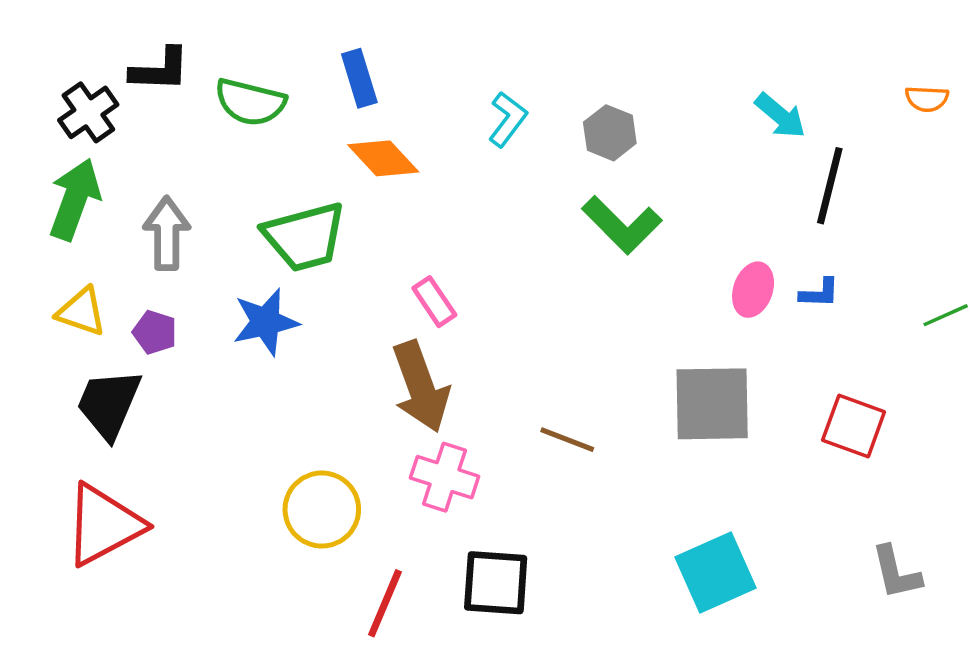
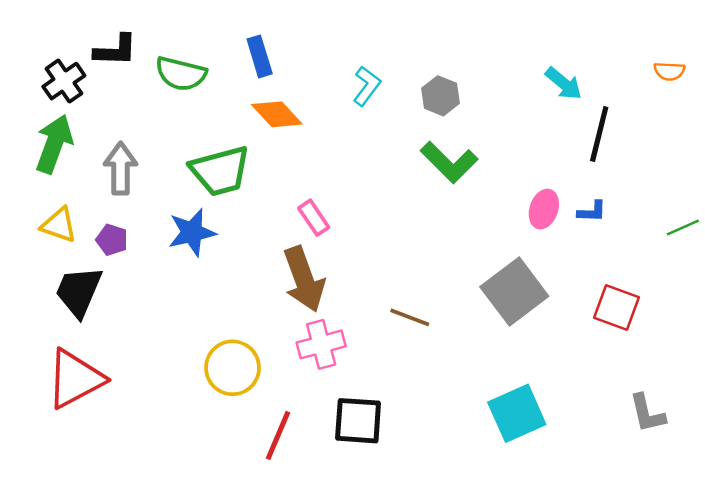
gray square: (712, 404) -> (514, 291), turned -36
pink cross: (445, 477) -> (321, 344), turned -33

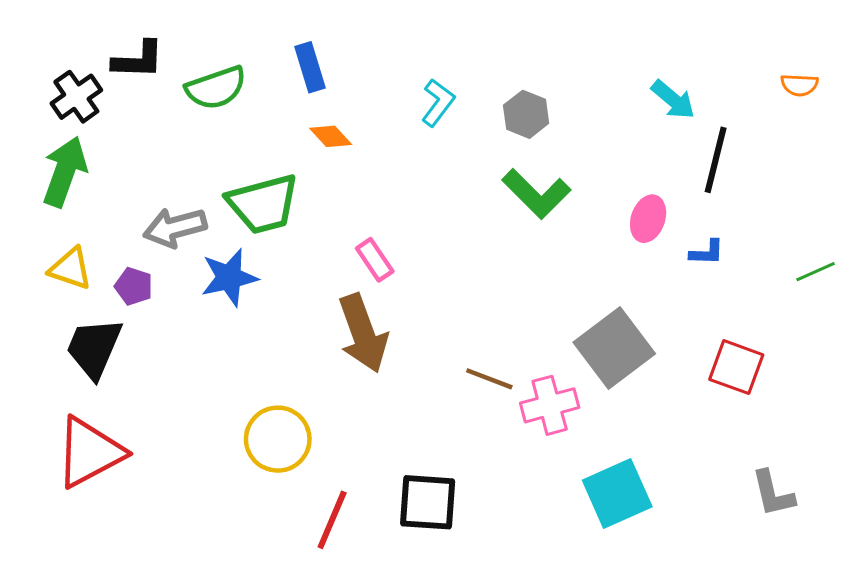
green semicircle: (181, 74) -> (216, 88), turned -33
orange diamond: (277, 114) -> (331, 136), size x0.7
gray arrow: (121, 168) -> (175, 227), moved, turned -105
pink ellipse: (544, 209) -> (648, 219), moved
pink cross: (321, 344) -> (550, 405), moved

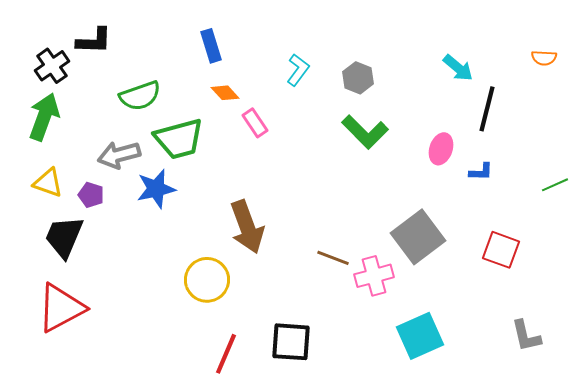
green semicircle: (216, 88) -> (140, 96), moved
pink rectangle: (375, 260) -> (255, 123), moved
yellow circle: (278, 439) -> (207, 280), moved

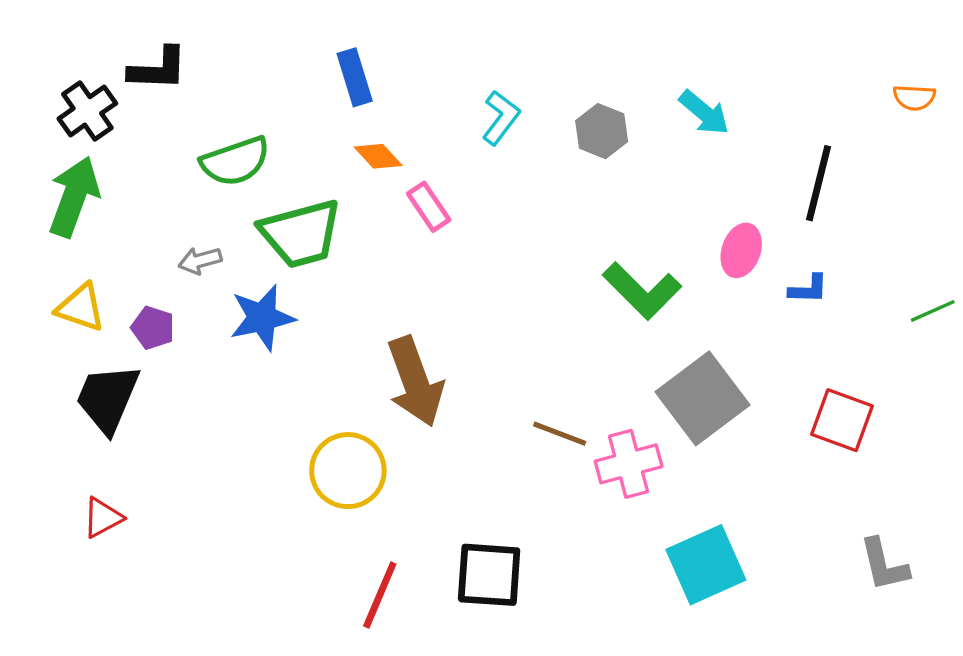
cyan arrow: (458, 68) -> (704, 113), moved
green L-shape: (365, 132) -> (642, 291), moved
gray arrow: (119, 155) -> (200, 261), size x0.6
red triangle: (61, 308) -> (103, 518), size x0.5

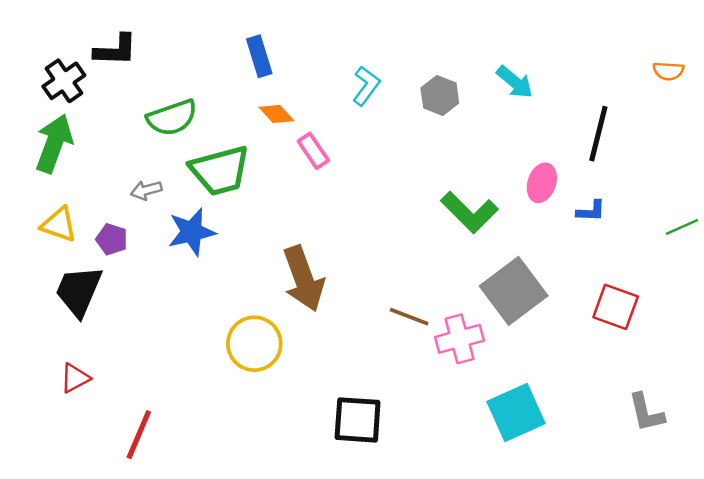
red line: (380, 595) -> (139, 435), moved

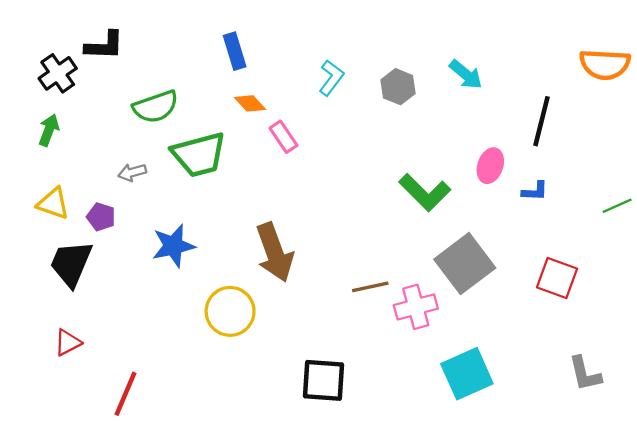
orange semicircle: (668, 71) -> (605, 64), size x1.8
green arrow: (54, 143) -> (49, 130), size x0.6
blue star: (192, 232) -> (173, 246), moved
brown line: (409, 317) -> (370, 287), turned -33

